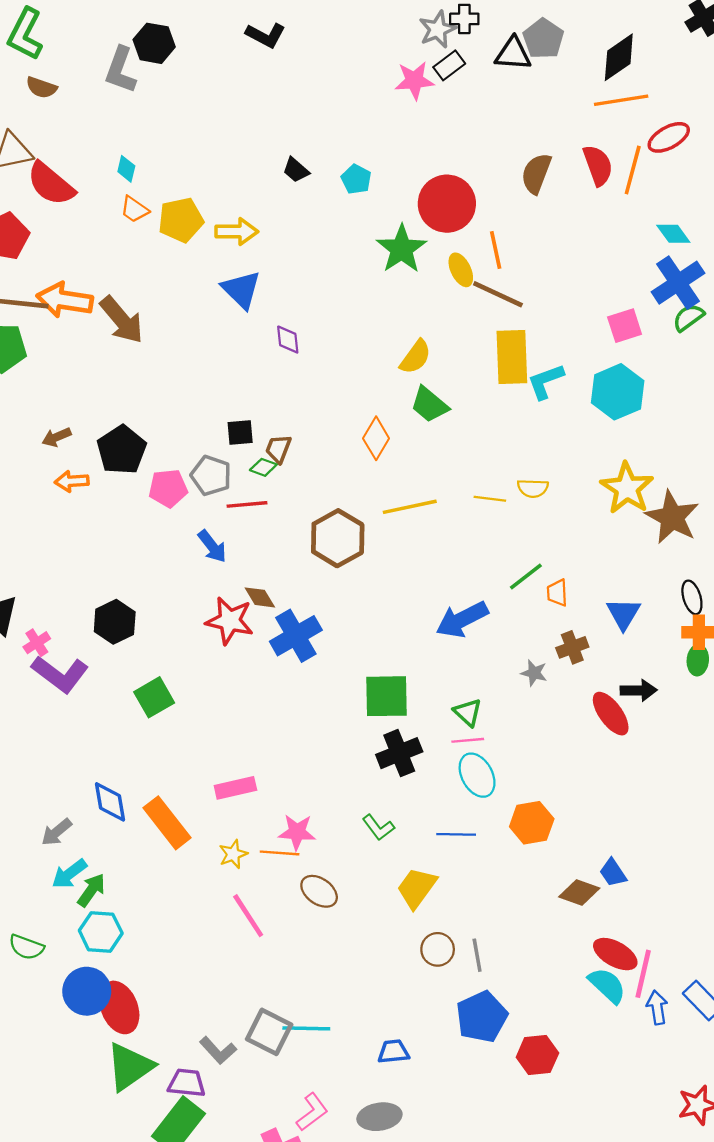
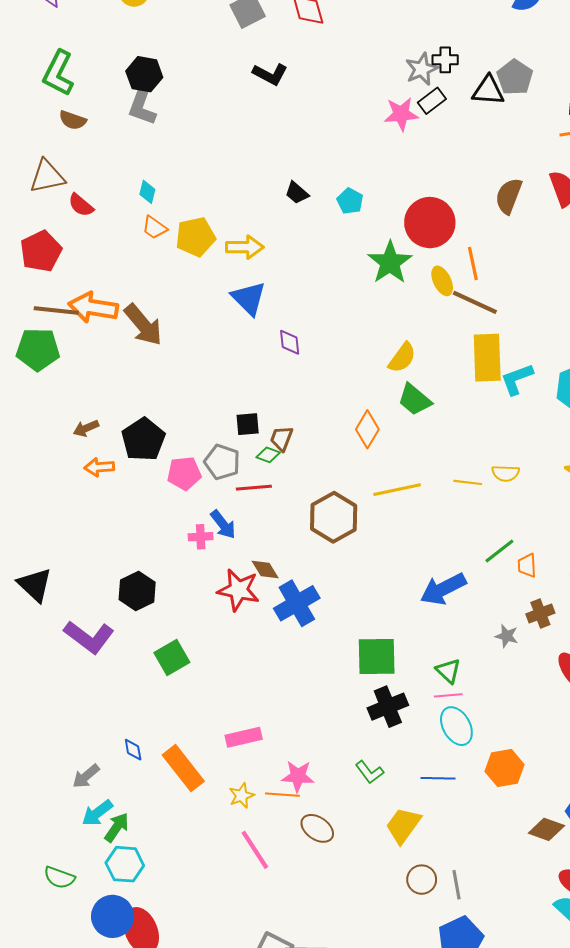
black hexagon: (154, 43) -> (144, 74), moved
red semicircle: (51, 184) -> (81, 205), size x0.6
pink cross: (37, 643) -> (201, 537), moved, turned 30
blue diamond: (110, 802) -> (133, 750), size x0.6

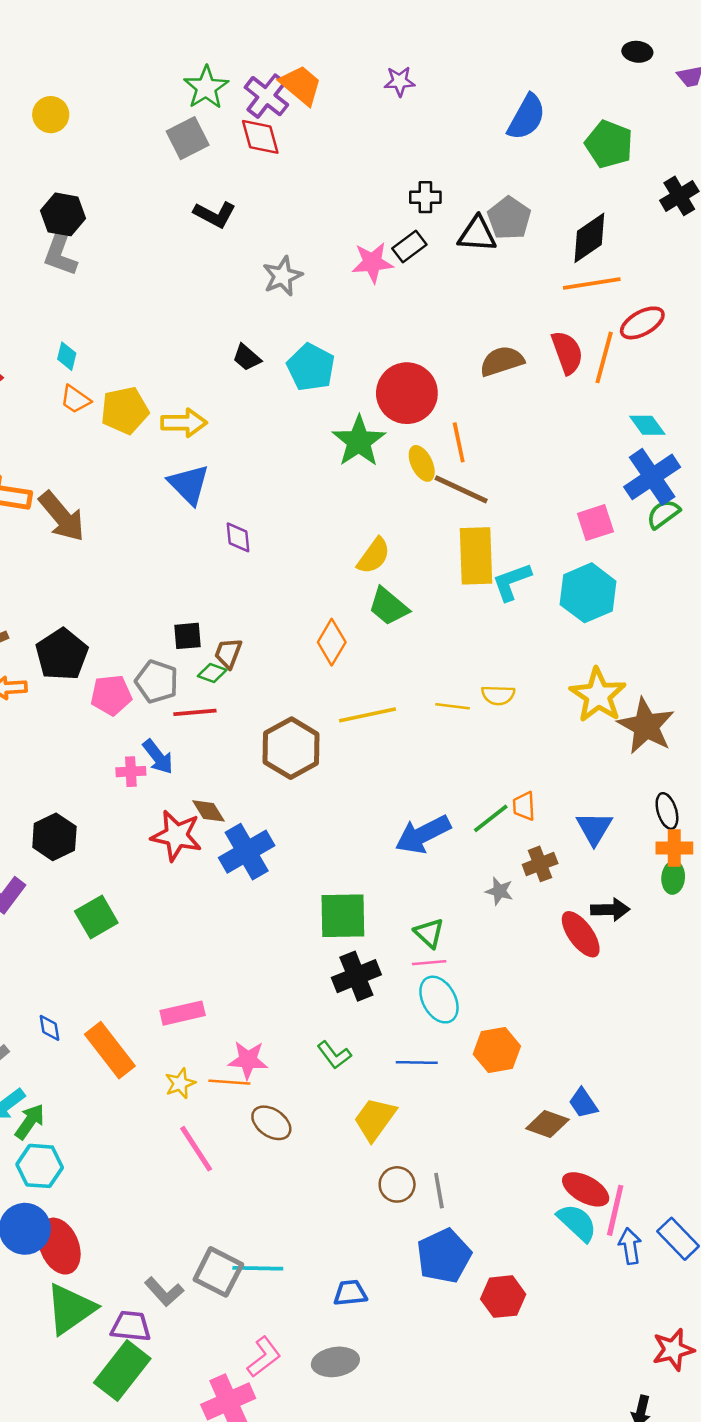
gray star: (422, 69) -> (282, 276), moved
brown semicircle: (509, 196) -> (502, 361), turned 51
cyan pentagon: (350, 201) -> (311, 367), size x1.5
green line: (499, 551) -> (491, 818), moved

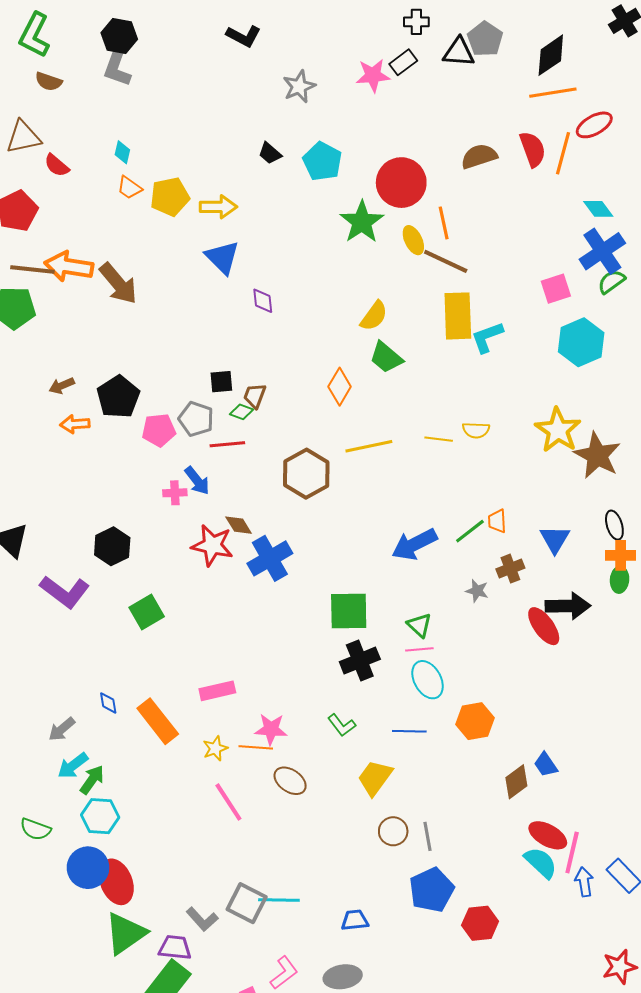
cyan hexagon: (588, 593) -> (581, 342), moved
black arrow: (610, 910) -> (568, 606), size x1.4
brown diamond: (547, 1124) -> (516, 782), turned -56

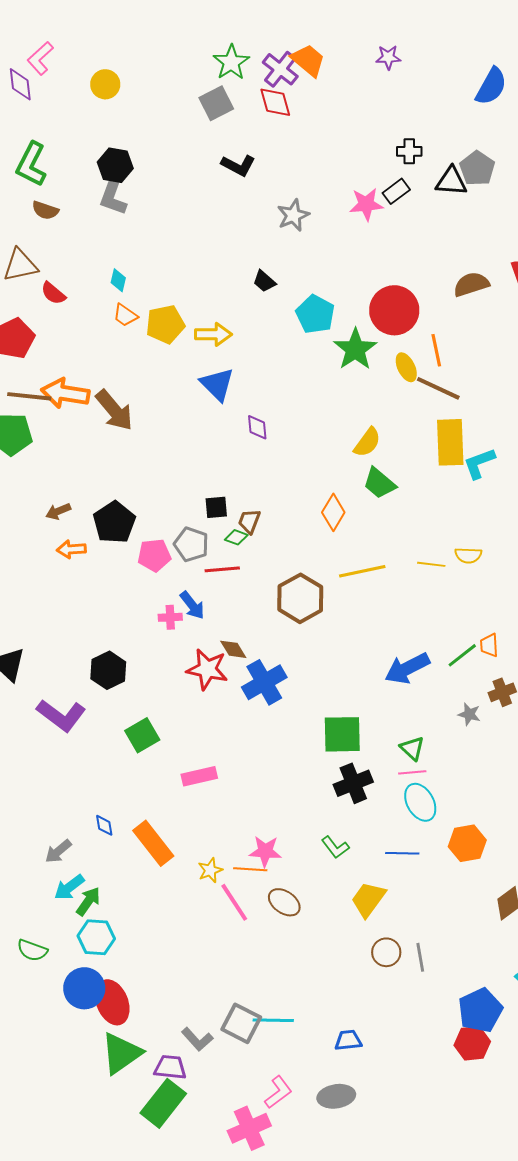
cyan pentagon: (322, 161) -> (315, 314), moved
pink rectangle: (217, 691) -> (199, 776), moved
pink line: (228, 802) -> (234, 902), moved
blue pentagon: (432, 890) -> (480, 1010), moved

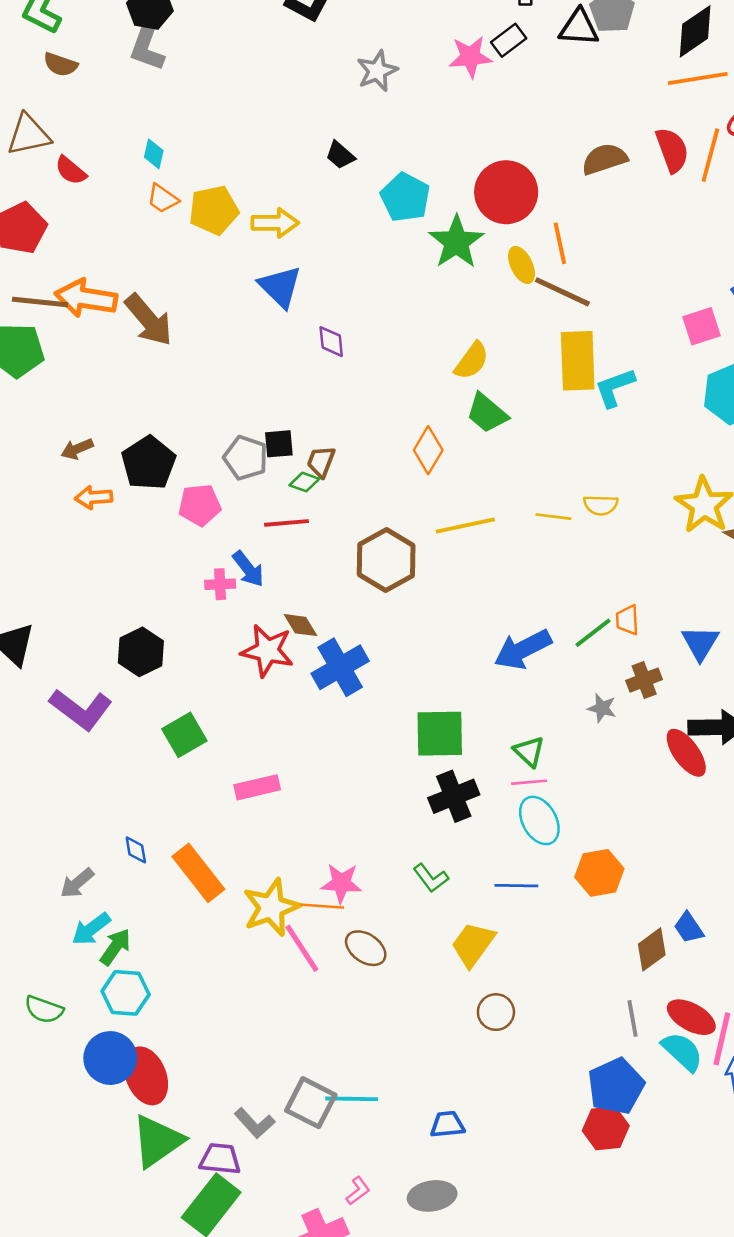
gray pentagon: (191, 544) -> (246, 458), moved
yellow star: (210, 870) -> (271, 907), size x1.8
gray line: (420, 957) -> (633, 1018), moved
pink L-shape: (278, 1092) -> (358, 1191), size x0.7

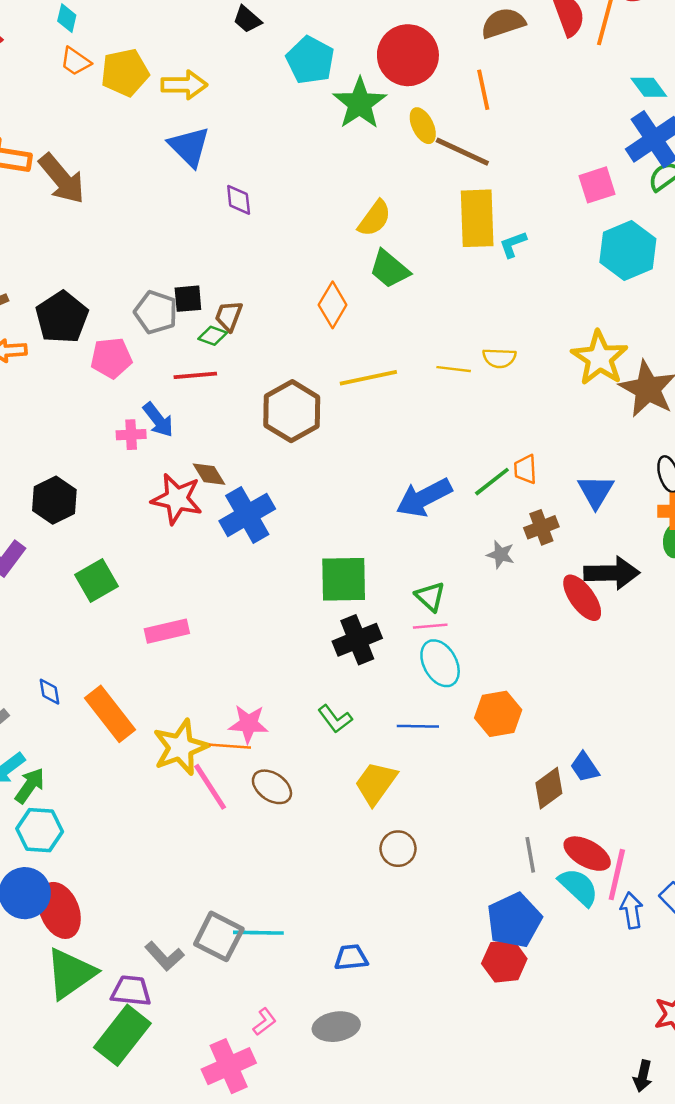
orange line: (560, 243) -> (483, 90), moved
cyan L-shape: (615, 388) -> (513, 244), size x0.7

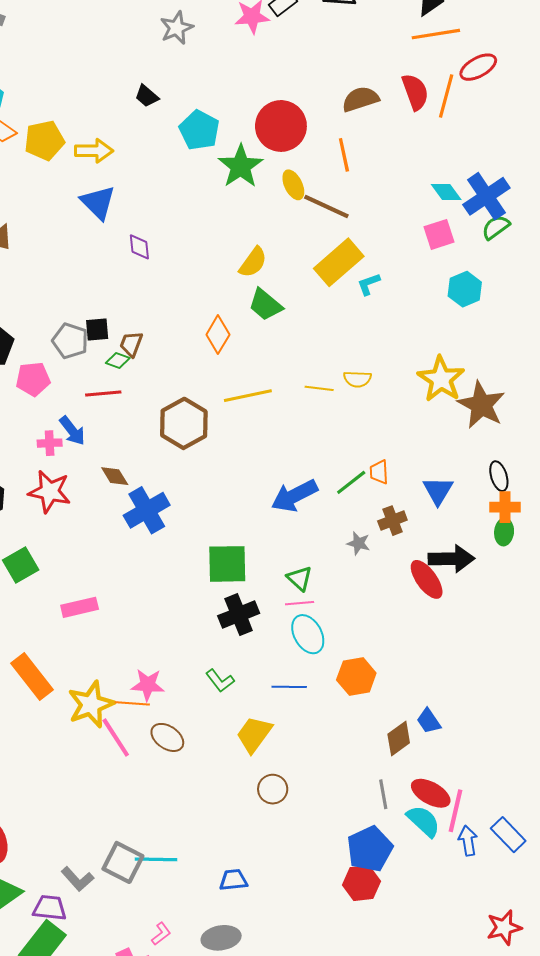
cyan diamond: (649, 87) -> (446, 192), moved
yellow rectangle: (477, 218) -> (339, 262), turned 51
cyan hexagon: (628, 250) -> (465, 289), size x0.7
red star: (177, 499) -> (50, 492), moved

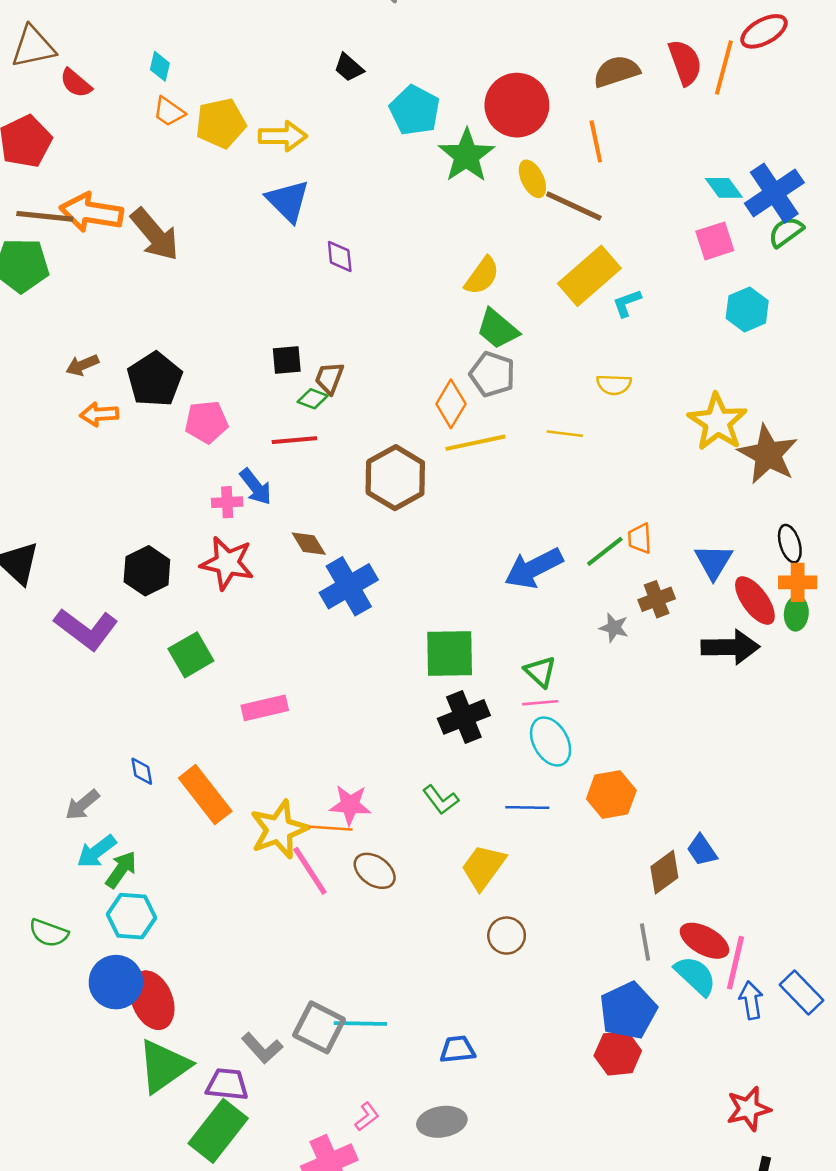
orange diamond: (218, 335) -> (451, 404), moved
gray pentagon: (70, 341) -> (492, 374), moved
yellow semicircle: (357, 379) -> (614, 385), moved
red ellipse: (427, 579) -> (755, 601), moved
red star: (504, 928) -> (748, 1109), moved

